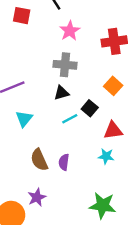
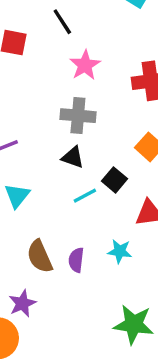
black triangle: (62, 93) -> (73, 157), turned 35
cyan star: (106, 156) -> (120, 251), moved
purple star: (37, 197) -> (22, 303), moved

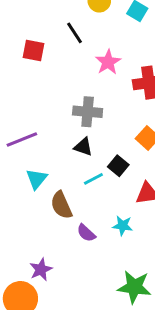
pink star: (85, 65) -> (108, 62), moved
brown semicircle: (40, 256) -> (61, 205), moved
purple semicircle: (76, 260) -> (86, 233), turned -54

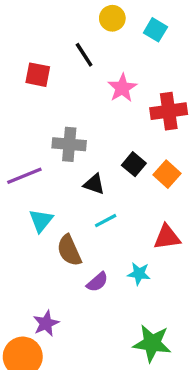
gray cross: (88, 112) -> (69, 144), moved
black square: (118, 166) -> (134, 164), moved
purple semicircle: (86, 233) -> (97, 282), turned -84

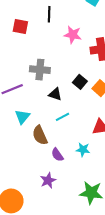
black line: (84, 55) -> (49, 14), turned 35
pink star: (122, 88) -> (73, 35), turned -30
purple semicircle: (97, 282) -> (57, 155), turned 96
purple star: (46, 323) -> (48, 180), moved

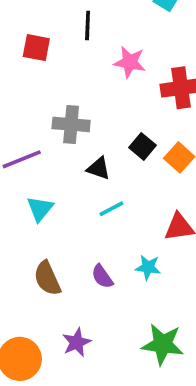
brown semicircle: (40, 135) -> (47, 278), moved
purple star: (48, 180) -> (77, 342), moved

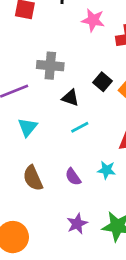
purple star: (77, 342) -> (77, 224), moved

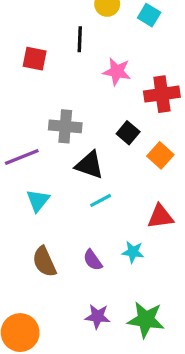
black square: (103, 82) -> (128, 133), moved
black triangle: (70, 98) -> (89, 165), size x1.4
purple star: (77, 224) -> (97, 316), turned 30

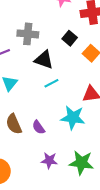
cyan star: (133, 252) -> (73, 118), size x1.6
purple semicircle: (93, 260) -> (39, 127), moved

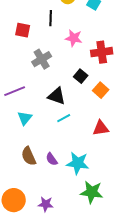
gray cross: (28, 34) -> (42, 59), moved, turned -36
cyan star: (73, 118) -> (78, 163), moved
purple star: (49, 161) -> (46, 204), moved

